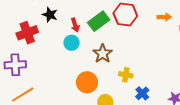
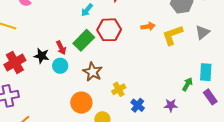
black star: (50, 15) -> (42, 56), moved
yellow cross: (126, 75) -> (119, 89), turned -32

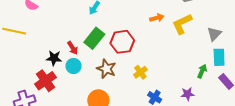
red hexagon: (109, 30) -> (122, 42), moved
gray triangle: (202, 32) -> (214, 34), moved
red cross: (15, 62) -> (46, 81), moved
yellow cross: (119, 89) -> (140, 72), moved

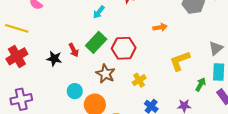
yellow L-shape: (182, 24) -> (180, 61), moved
cyan circle: (74, 66) -> (75, 91), moved
red cross: (46, 81) -> (17, 56), moved

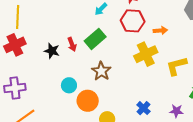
yellow line: (17, 28) -> (18, 17), turned 70
red hexagon: (124, 48) -> (133, 21), moved
yellow cross: (139, 80) -> (146, 54), moved, size x1.6

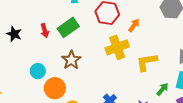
orange arrow: (160, 31) -> (134, 25), turned -56
black star: (52, 51) -> (14, 34), moved

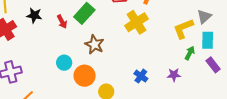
black star: (14, 34) -> (34, 15), moved
yellow L-shape: (147, 62) -> (183, 29), moved

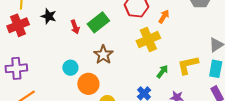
yellow L-shape: (183, 29) -> (188, 65), moved
green arrow: (190, 53) -> (162, 71), moved

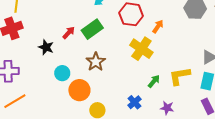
black star: (49, 16) -> (46, 47), moved
red arrow: (75, 27) -> (69, 33), turned -120
yellow cross: (148, 40) -> (141, 49), turned -35

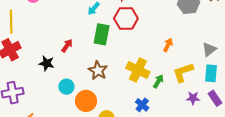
orange arrow: (158, 26) -> (168, 45), moved
green rectangle: (92, 29) -> (102, 34), moved, turned -35
yellow cross: (141, 49) -> (138, 70), moved
purple star: (167, 108) -> (193, 98), moved

